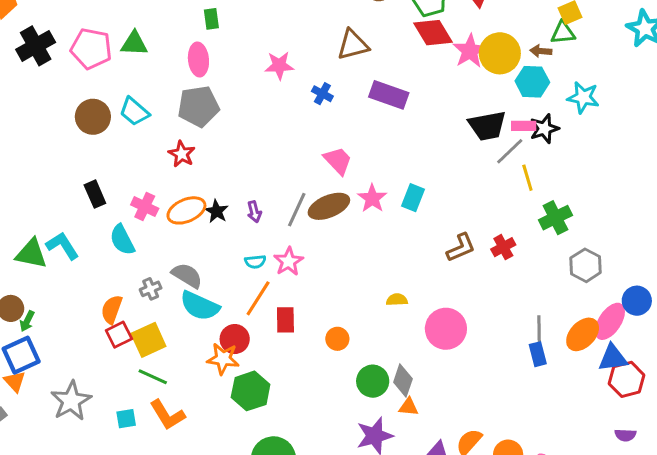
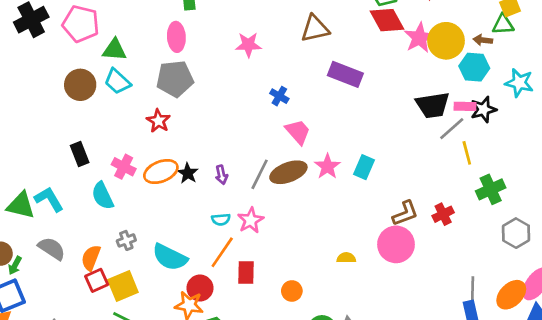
green triangle: (134, 44) -> (114, 50), moved
blue cross: (322, 94) -> (279, 96), moved
gray semicircle: (187, 275) -> (52, 249), moved
pink circle: (446, 329) -> (396, 244), moved

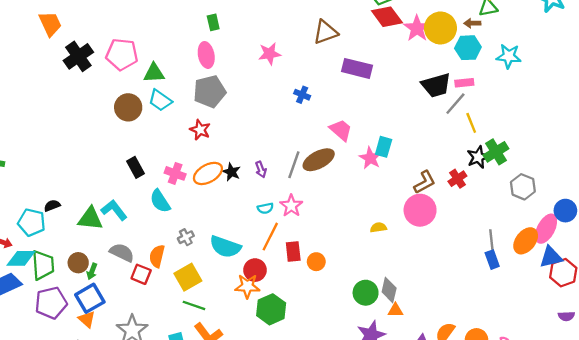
black star: (484, 109) -> (478, 157), moved
pink trapezoid: (298, 132) -> (341, 130), moved
pink star: (327, 166) -> (370, 158), moved
red square: (97, 280) -> (141, 274), moved, turned -36
orange circle: (292, 291) -> (316, 262), moved

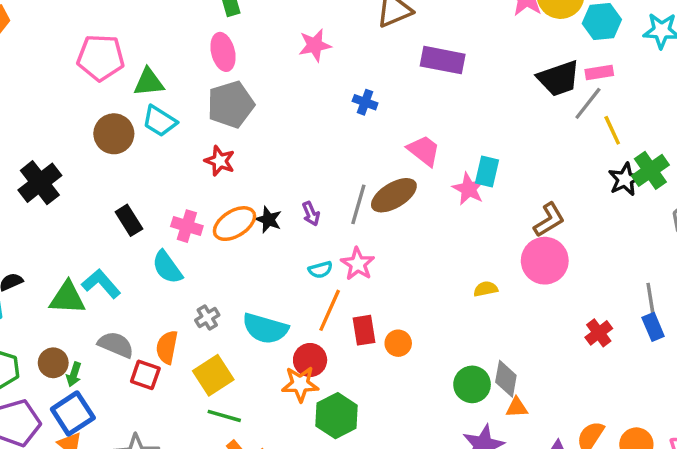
black cross: (78, 56) -> (40, 183), moved
red cross: (457, 179) -> (599, 333), moved

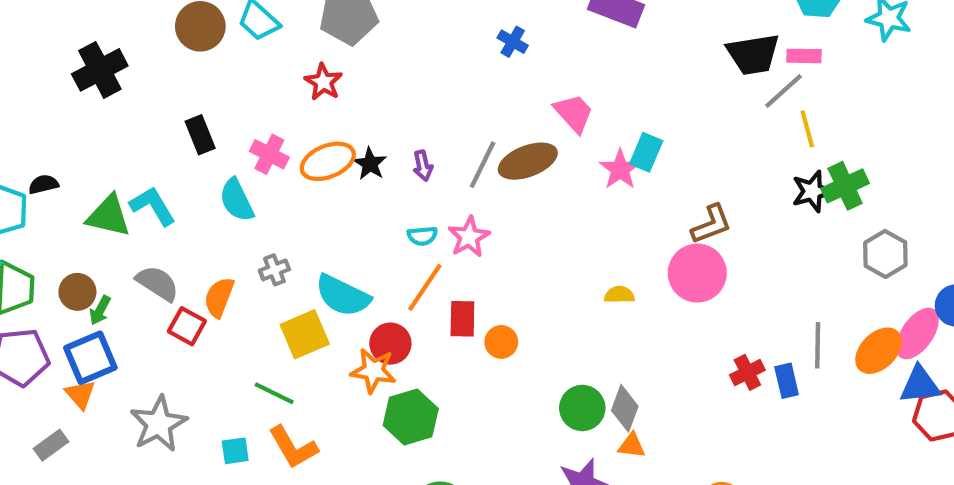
blue rectangle: (653, 327) -> (787, 381), moved
yellow square: (213, 375) -> (305, 334), moved

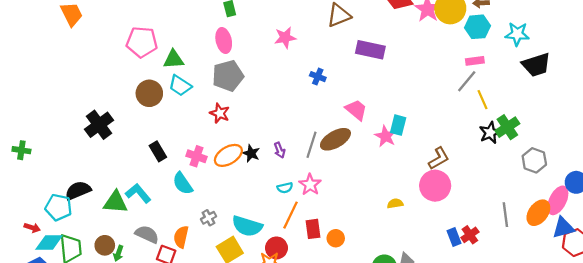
black trapezoid: (753, 54) -> (536, 65), moved
black semicircle: (43, 184) -> (78, 190), size x1.6
blue rectangle: (787, 381) -> (454, 237), moved

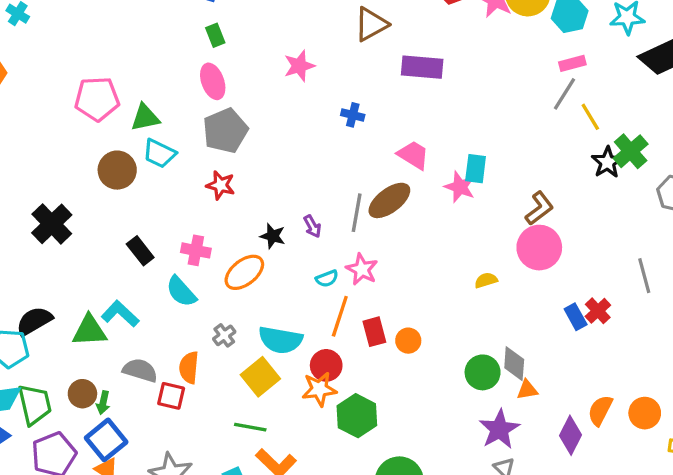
orange ellipse: (228, 155) -> (244, 272), moved

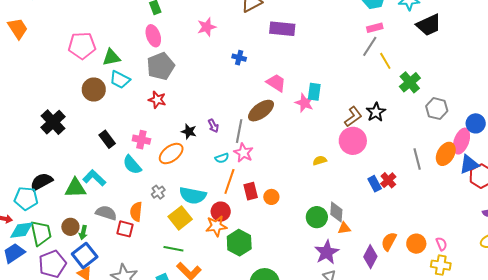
black star: (607, 162) -> (376, 112), moved
gray line: (357, 213) -> (239, 131), moved

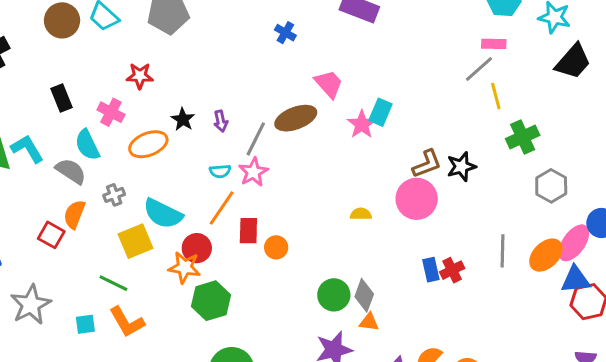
black trapezoid: (429, 25) -> (573, 61), turned -40
red star: (157, 100) -> (140, 76), moved, turned -30
gray semicircle: (106, 213) -> (71, 171), moved

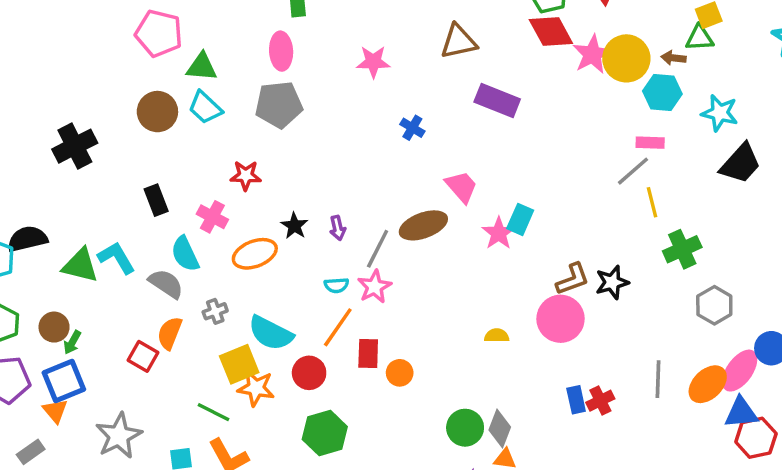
orange star: (185, 267) -> (256, 388), moved

